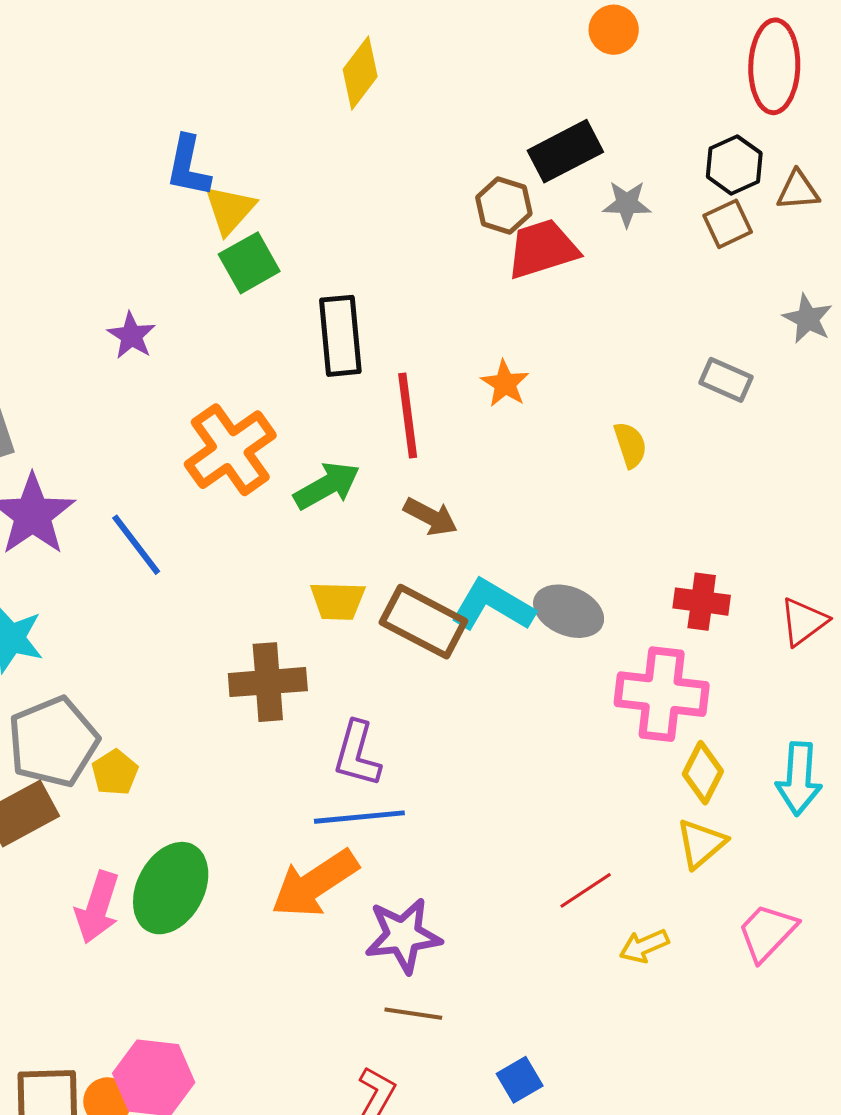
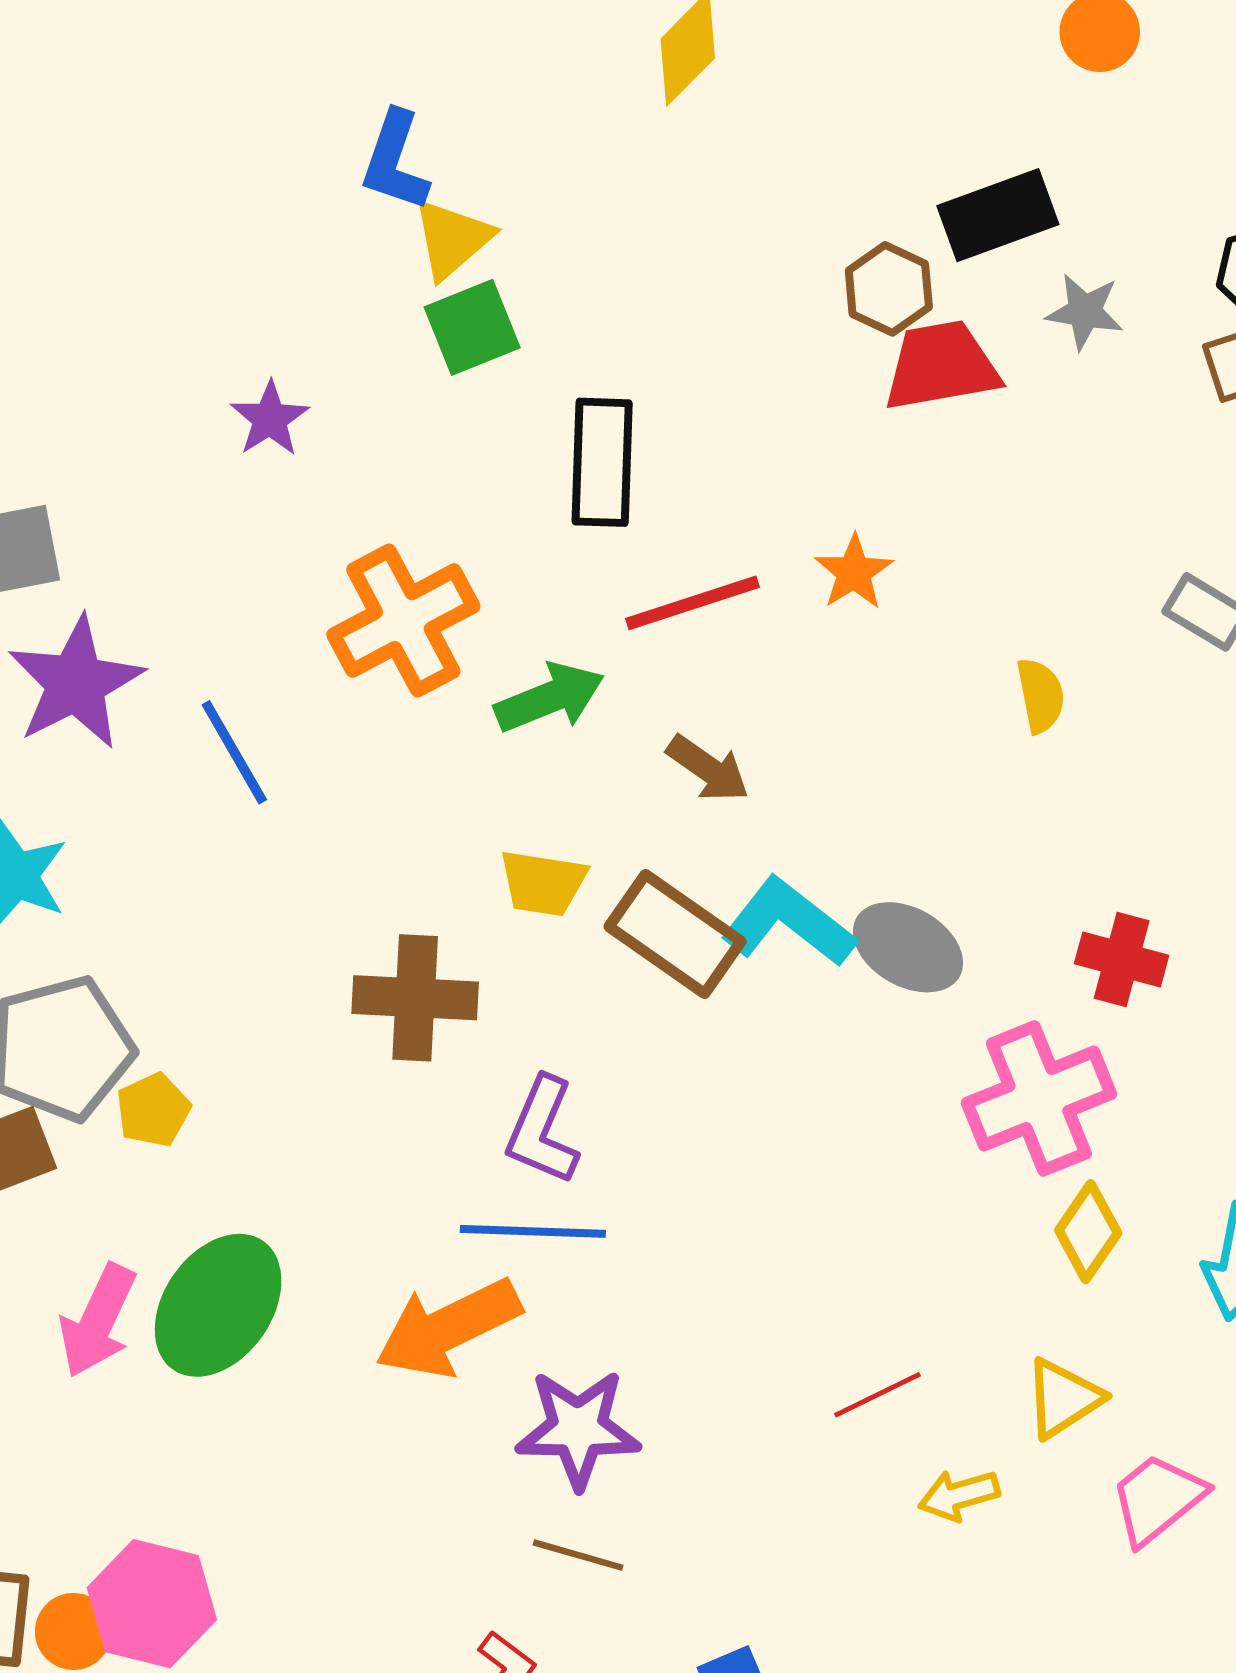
red line: (408, 416) -> (692, 603), turned 72
pink cross: (662, 694) -> (1039, 1098), turned -36
yellow triangle: (701, 844) -> (1063, 1398), moved

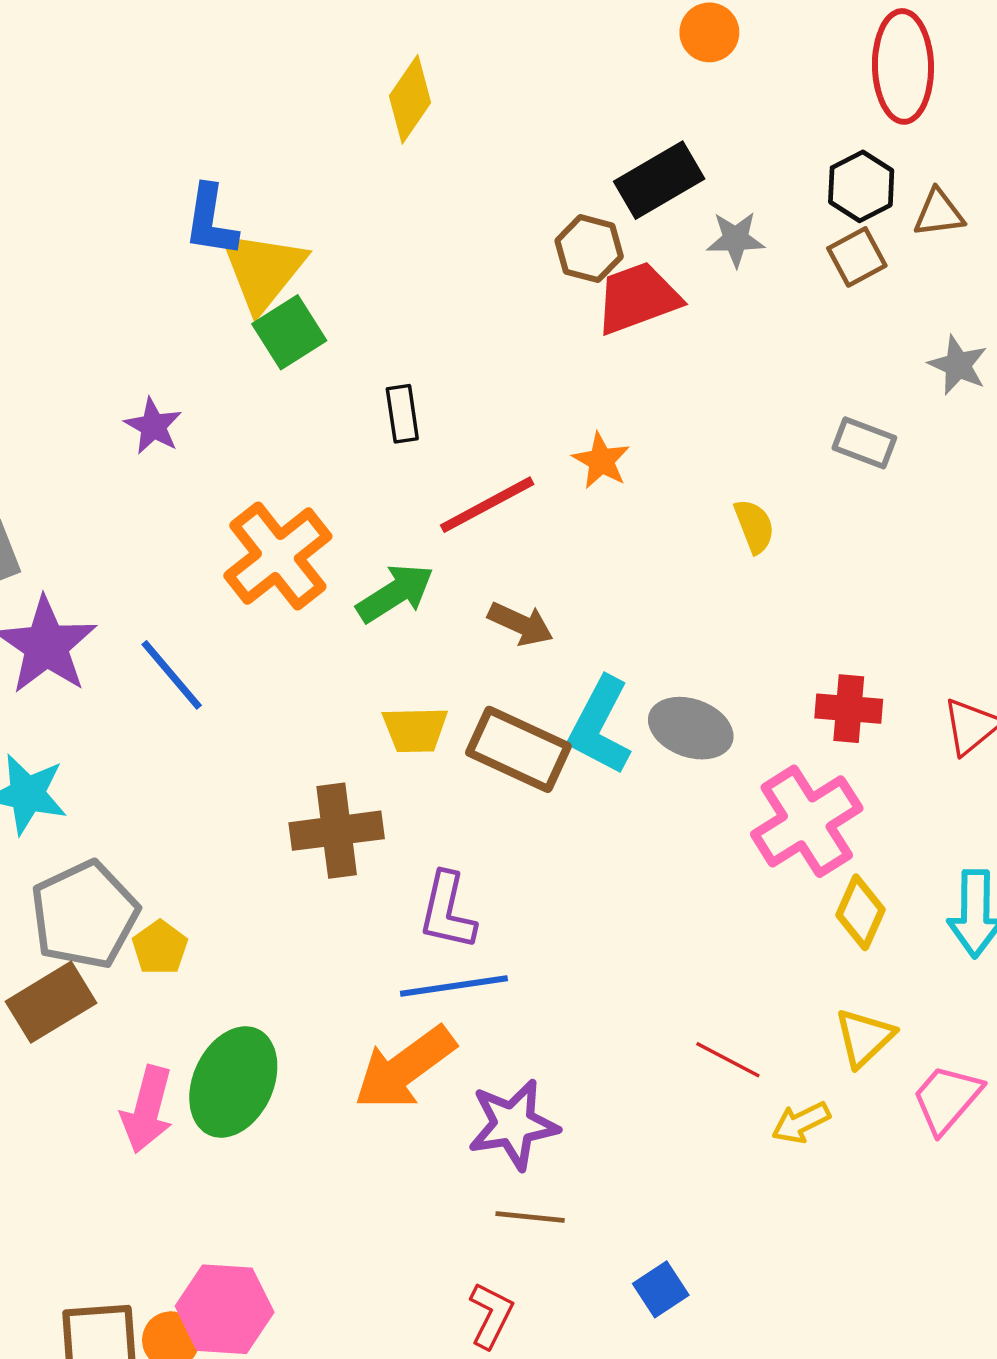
yellow triangle: (452, 239) -> (263, 270), size x1.4
black rectangle: (602, 462) -> (402, 414), size x0.6
cyan L-shape: (788, 922) -> (600, 726), turned -90
red line: (877, 1395) -> (728, 1060), turned 64

